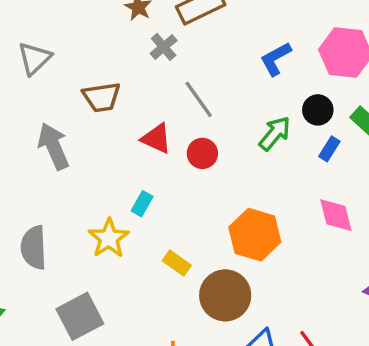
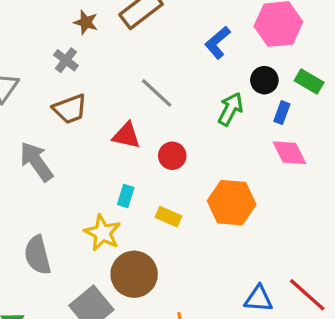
gray cross: (164, 47) -> (66, 60), moved
red circle: (202, 153) -> (172, 156), moved
pink diamond: (336, 215) -> (289, 153), moved
yellow rectangle: (177, 263) -> (169, 217), moved
brown circle: (225, 295) -> (134, 274), moved

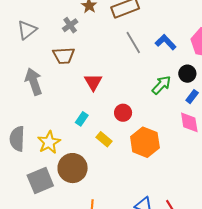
blue L-shape: (217, 43) -> (166, 42), turned 70
gray line: (157, 93) -> (133, 42), moved
red triangle: (126, 136) -> (93, 82), turned 30
red circle: (172, 156) -> (123, 113), moved
yellow star: (103, 233) -> (49, 142), moved

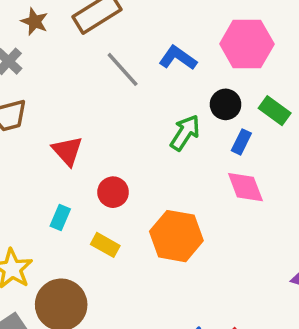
red circle: (123, 113) -> (113, 192), moved

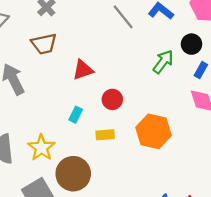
red triangle: (67, 151) -> (83, 70), turned 50
yellow rectangle: (105, 245) -> (105, 135), turned -36

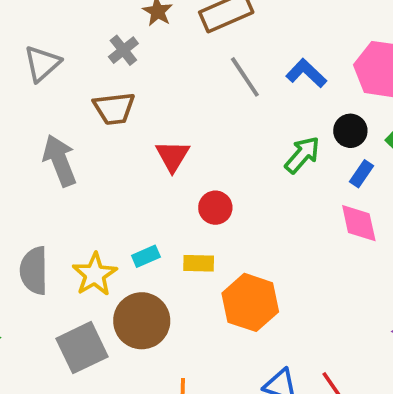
red triangle: (83, 70) -> (173, 156), turned -45
cyan rectangle: (76, 115) -> (146, 256), moved, turned 35
orange hexagon: (154, 131) -> (250, 302), moved

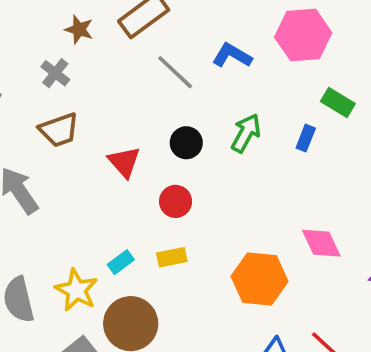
black circle: (350, 131) -> (186, 143), moved
pink diamond: (359, 223) -> (321, 243), moved
orange hexagon: (250, 302) -> (260, 279), moved

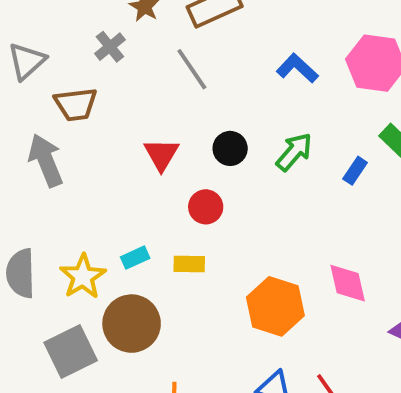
gray line: (175, 72) -> (192, 69), moved
brown trapezoid: (59, 130) -> (76, 104), moved

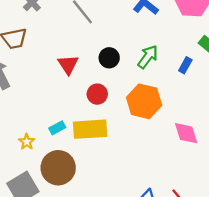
yellow rectangle: (189, 264) -> (90, 129), size x1.8
yellow star: (83, 277) -> (27, 142), size x0.6
orange hexagon: (275, 306) -> (144, 101), moved

